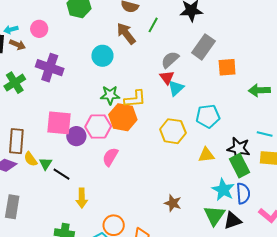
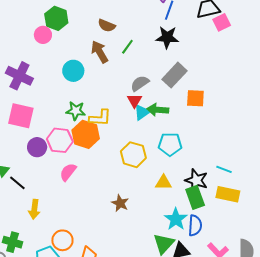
pink circle: (39, 29) -> (43, 35), moved
green arrow: (259, 90) -> (158, 110), moved
pink square: (59, 123) -> (21, 116), moved
brown star: (173, 203) -> (120, 203), moved

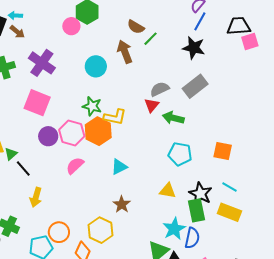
green line: (127, 47) -> (150, 39), moved
orange square: (195, 98) -> (223, 151), moved
cyan triangle: (142, 112) -> (119, 167), moved
yellow hexagon: (133, 155) -> (100, 230), moved

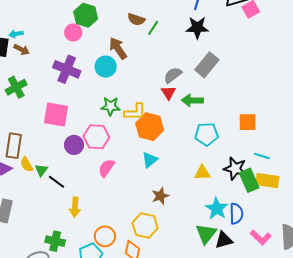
brown arrow: (125, 52) -> (118, 48), moved
purple cross: (42, 63) -> (67, 69), moved
orange hexagon: (98, 131) -> (150, 127), moved
brown star: (122, 204) -> (160, 196), turned 30
green rectangle: (196, 210) -> (249, 180), moved

